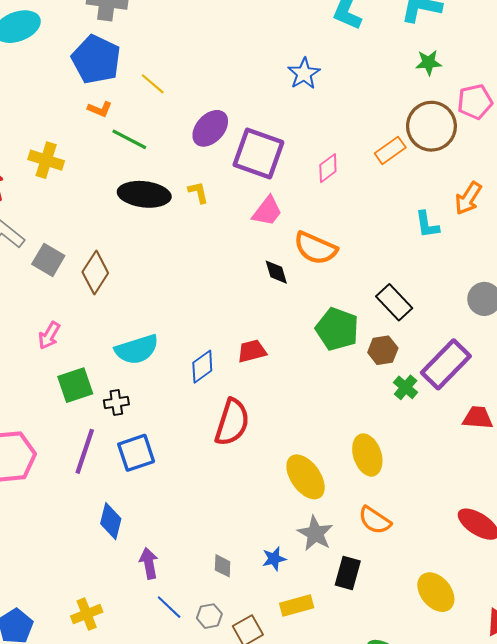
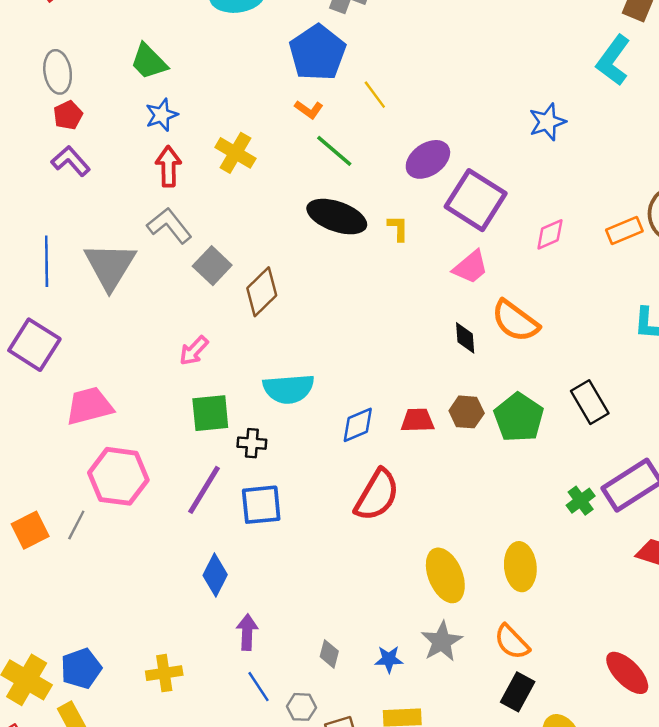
brown hexagon: (383, 350) -> (467, 412), moved
black rectangle: (348, 573) -> (518, 692), moved

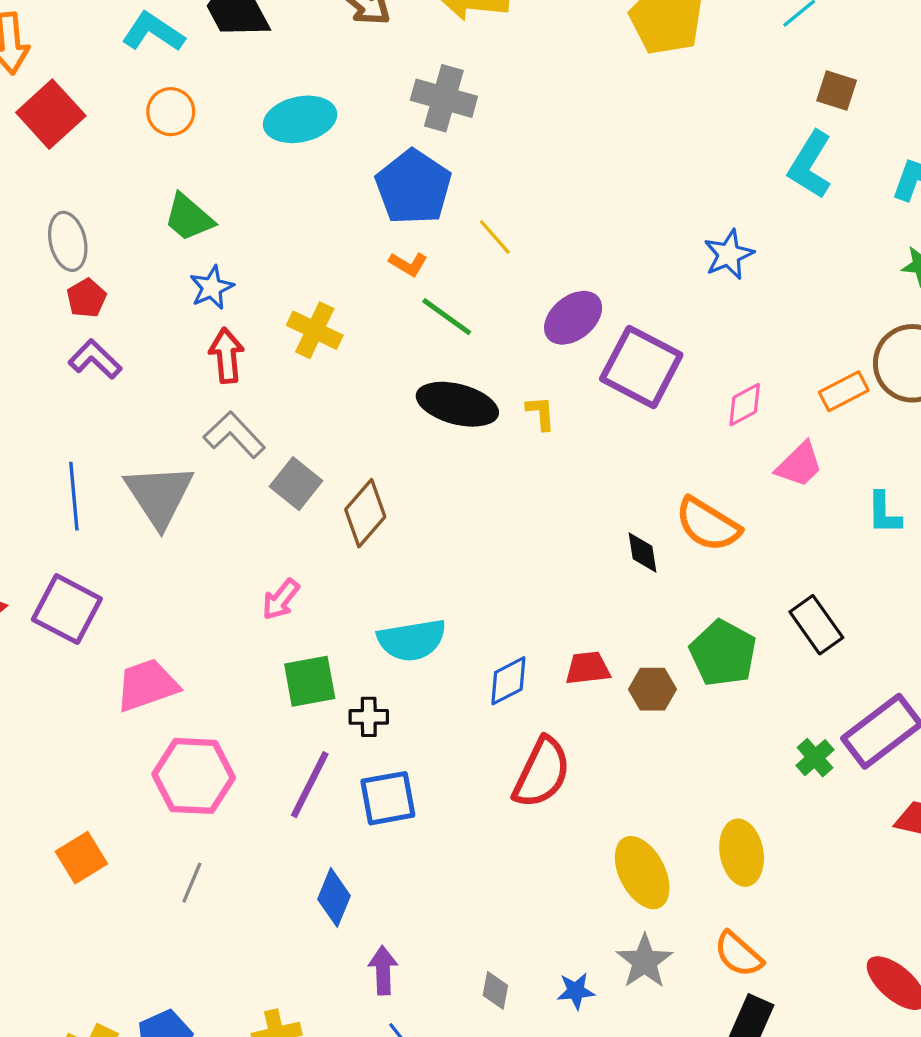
pink trapezoid: (471, 267) -> (799, 465), moved
brown hexagon: (467, 412) -> (652, 689), moved
gray line: (76, 525) -> (192, 883), moved

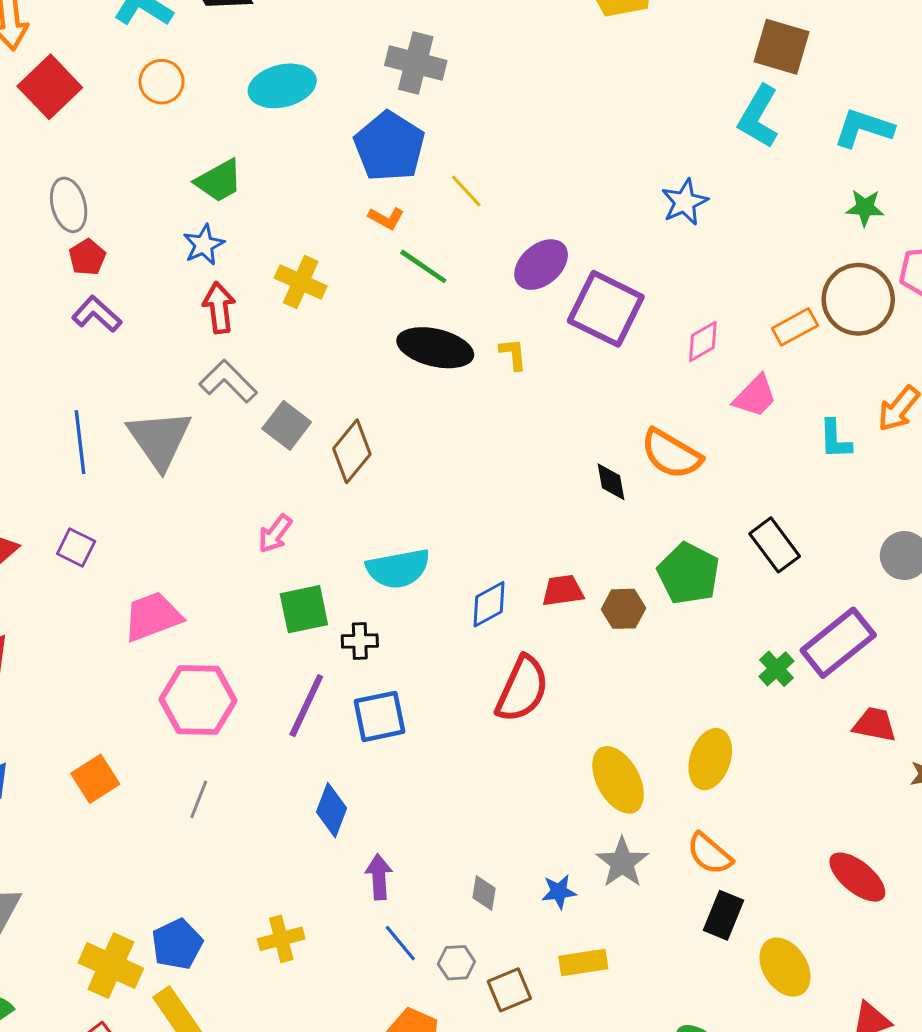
brown square: (837, 91) -> (781, 47), size x1.5
green trapezoid: (189, 218) -> (219, 181), moved, turned -68
purple square: (67, 609) -> (76, 547), size x0.6
yellow ellipse: (742, 853) -> (710, 759), turned 30

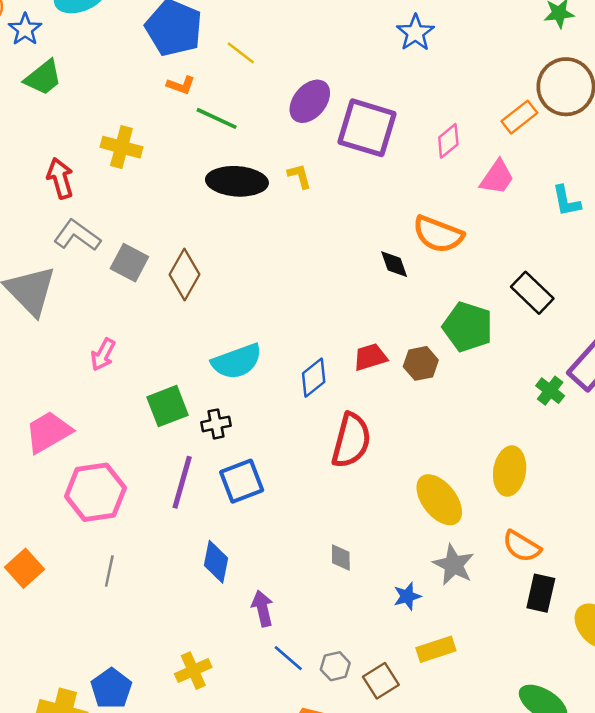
blue star: (204, 245) -> (25, 29), moved
pink arrow: (275, 534) -> (103, 355), moved
gray diamond: (484, 893) -> (341, 557), moved

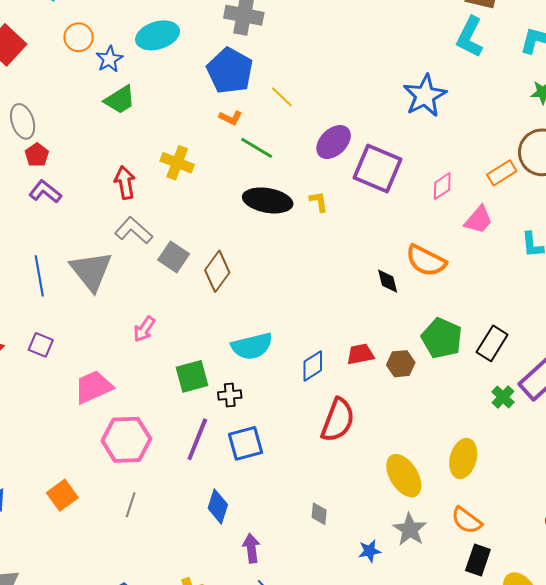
blue star: (415, 33) -> (425, 96), size x1.4
black rectangle: (532, 293) -> (492, 343), moved, turned 72

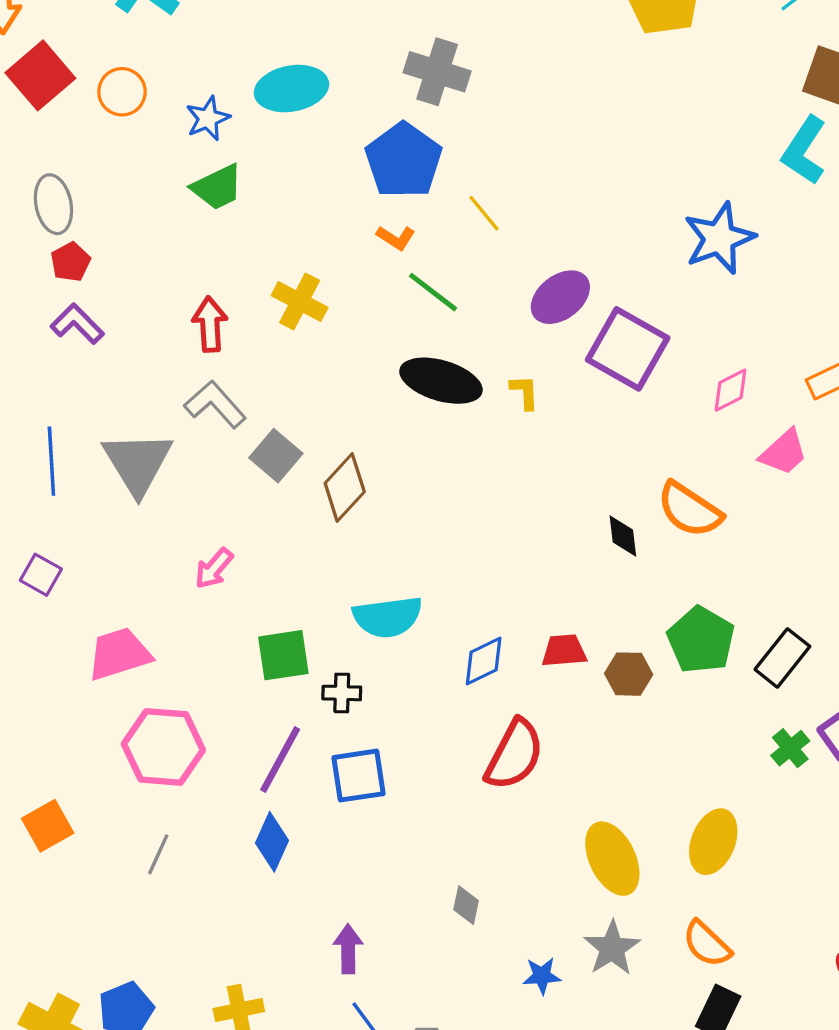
orange circle: (79, 37) -> (122, 92), moved
blue diamond: (218, 506) -> (272, 842), moved

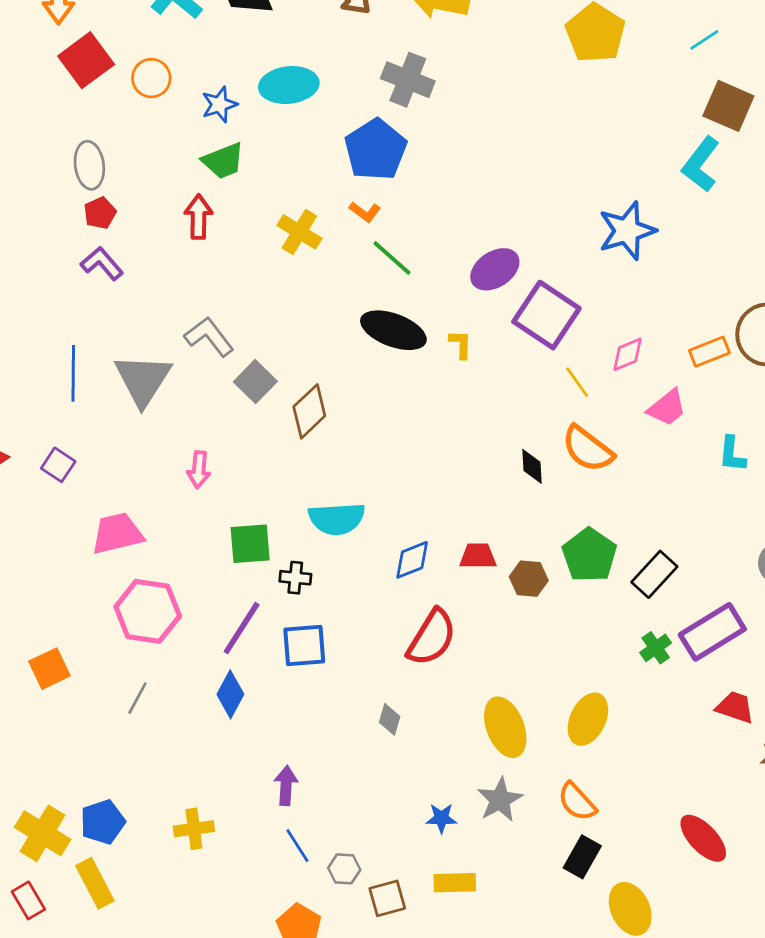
yellow line: (484, 213) -> (577, 382), moved
yellow cross: (300, 301) -> (299, 232), moved
red arrow: (210, 324) -> (198, 217), moved
pink arrow: (214, 568) -> (199, 470), turned -39
gray diamond: (466, 905) -> (390, 719), moved

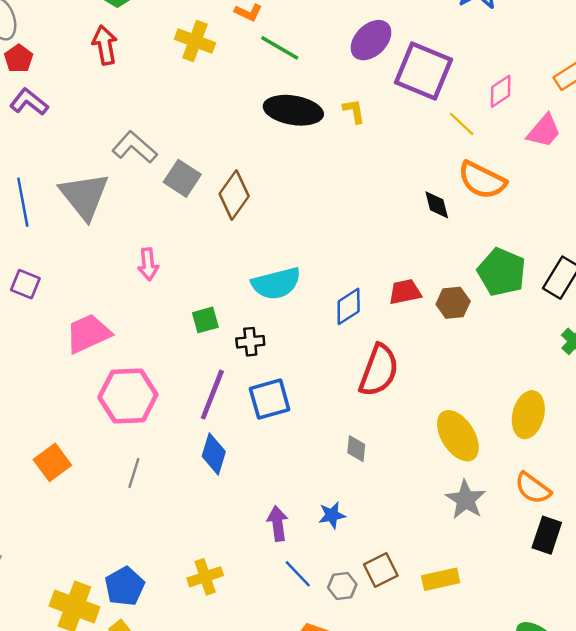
green square: (250, 544) -> (205, 320), size x0.7
blue star: (441, 818) -> (332, 515), moved
brown square: (387, 898) -> (381, 570), moved

